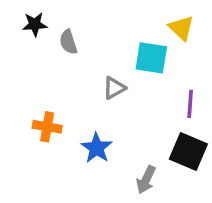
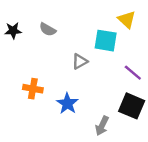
black star: (35, 24) -> (13, 31), moved
gray semicircle: (68, 42) -> (48, 29), turned -42
purple line: (190, 104) -> (133, 73), turned -54

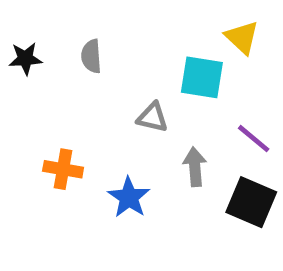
gray semicircle: (48, 29) -> (91, 56), turned 56
gray triangle: (80, 62) -> (152, 117), turned 42
gray arrow: (102, 126) -> (195, 167), moved, turned 150

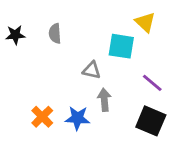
gray arrow: (195, 167) -> (104, 100), moved
orange cross: (63, 169) -> (42, 117), moved, turned 35
blue star: (129, 197) -> (77, 118), turned -30

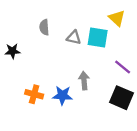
black star: (15, 35) -> (12, 51), moved
gray triangle: (92, 70) -> (74, 37), moved
orange cross: (42, 117) -> (34, 94), turned -30

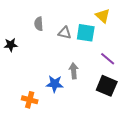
orange cross: (34, 94) -> (30, 100), moved

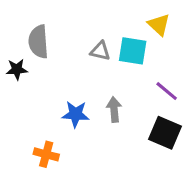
gray semicircle: (39, 24) -> (38, 42), moved, size x1.5
blue star: (55, 84) -> (75, 114), moved

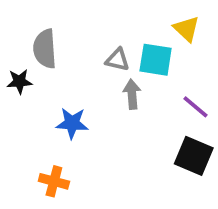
gray arrow: (114, 110) -> (132, 94), moved
blue star: (75, 114) -> (72, 123), moved

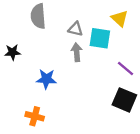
gray semicircle: (45, 49) -> (38, 16), moved
gray triangle: (117, 60) -> (75, 29), moved
gray arrow: (132, 94) -> (77, 52), moved

